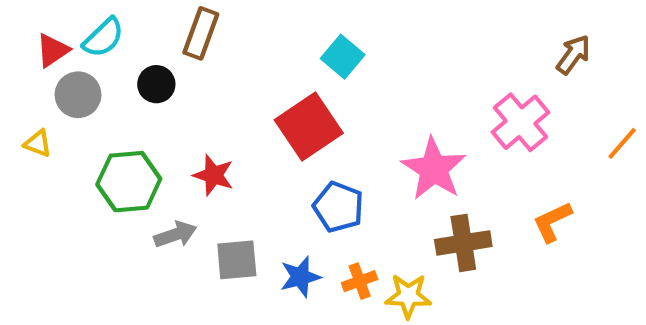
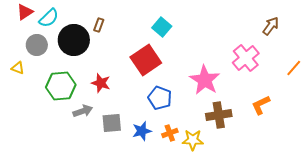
brown rectangle: (201, 33) -> (99, 25), moved, size x0.6
red triangle: (53, 50) -> (25, 12), moved
black circle: (156, 84) -> (74, 40), size x1.8

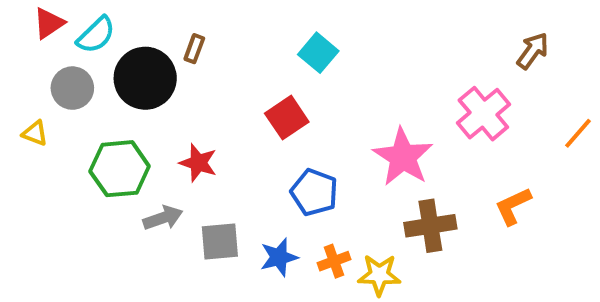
red square: (146, 60) -> (287, 118), size x0.7

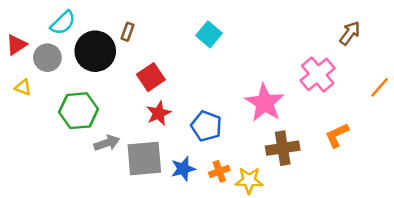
red triangle: (49, 23) -> (16, 45), moved
red square: (287, 118) -> (151, 77), moved
red star: (198, 163) -> (159, 113), moved, turned 30
gray square: (220, 241) -> (144, 158), size x1.4

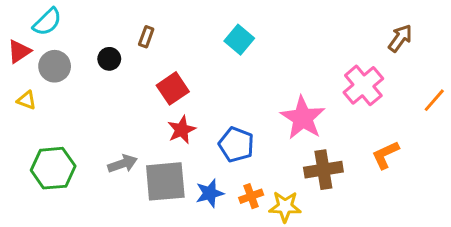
cyan semicircle: (63, 23) -> (47, 22), moved
black circle: (95, 51) -> (109, 59), size x0.5
green hexagon: (78, 111) -> (53, 168), moved

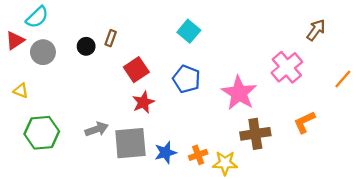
brown rectangle: (146, 37) -> (111, 38), moved
yellow triangle: (27, 100) -> (21, 91), moved
blue pentagon: (236, 145) -> (186, 79), moved

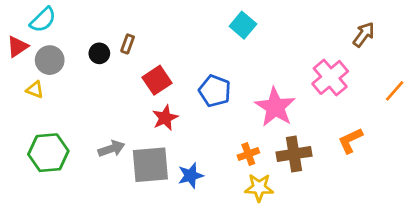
cyan square: (189, 31) -> (243, 25), moved
yellow triangle: (21, 91) -> (35, 90), moved
orange cross: (198, 155) -> (248, 154), moved

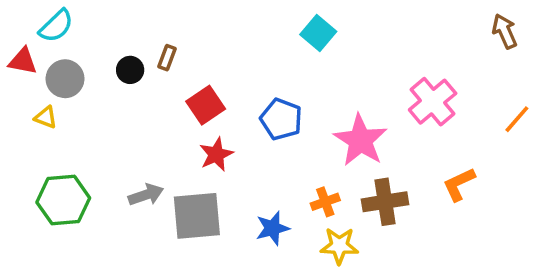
brown arrow: (364, 35) -> (505, 31), moved, turned -60
red triangle: (17, 47) -> (23, 61), turned 45
blue star: (191, 175) -> (273, 228), moved

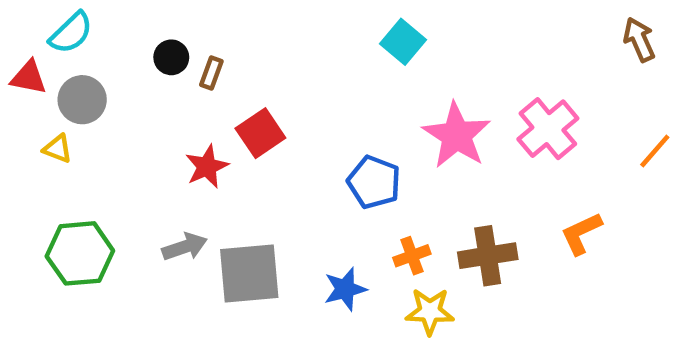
black circle: (130, 70) -> (171, 57), moved
blue pentagon: (281, 119) -> (374, 182), moved
pink star: (360, 140) -> (457, 135), moved
red star: (216, 154) -> (207, 167), moved

